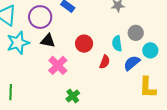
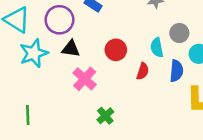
blue semicircle: (132, 63) -> (176, 71), turned 138

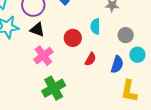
cyan semicircle: (157, 48) -> (95, 26), moved
green cross: (105, 116) -> (54, 88), size x1.6

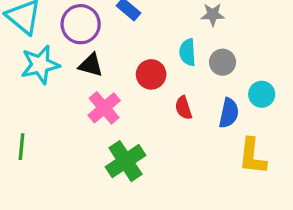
gray circle: (126, 35) -> (223, 62), moved
red semicircle: (90, 59) -> (183, 108), turned 136

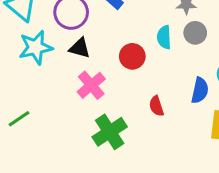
gray circle: (223, 62) -> (195, 33), moved
red semicircle: (183, 108) -> (156, 106), moved
green line: (21, 147) -> (19, 119), turned 50

